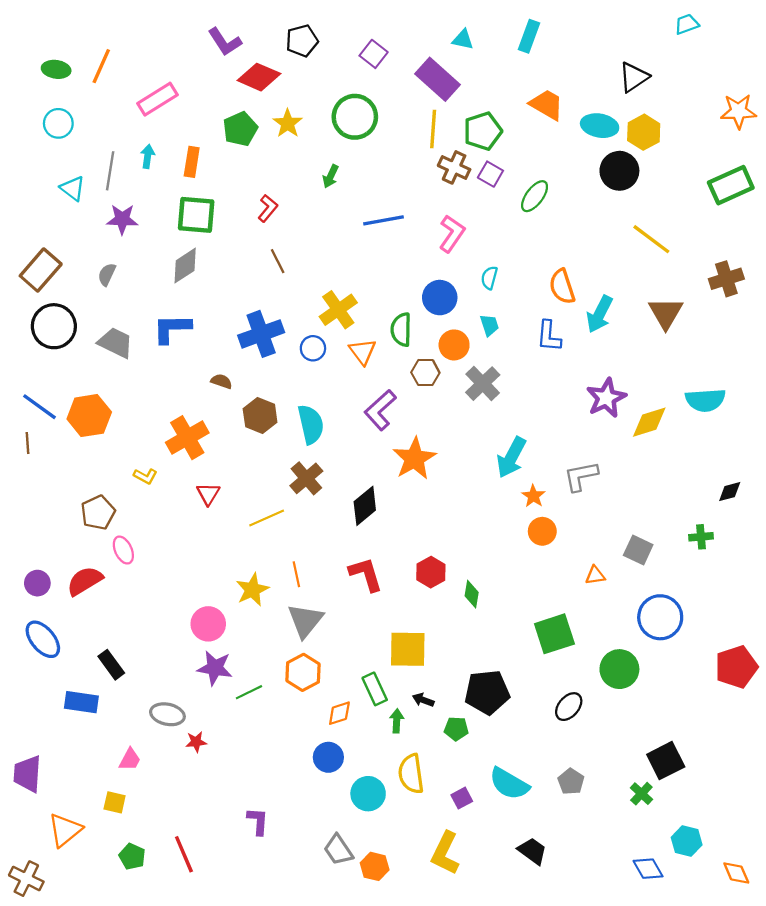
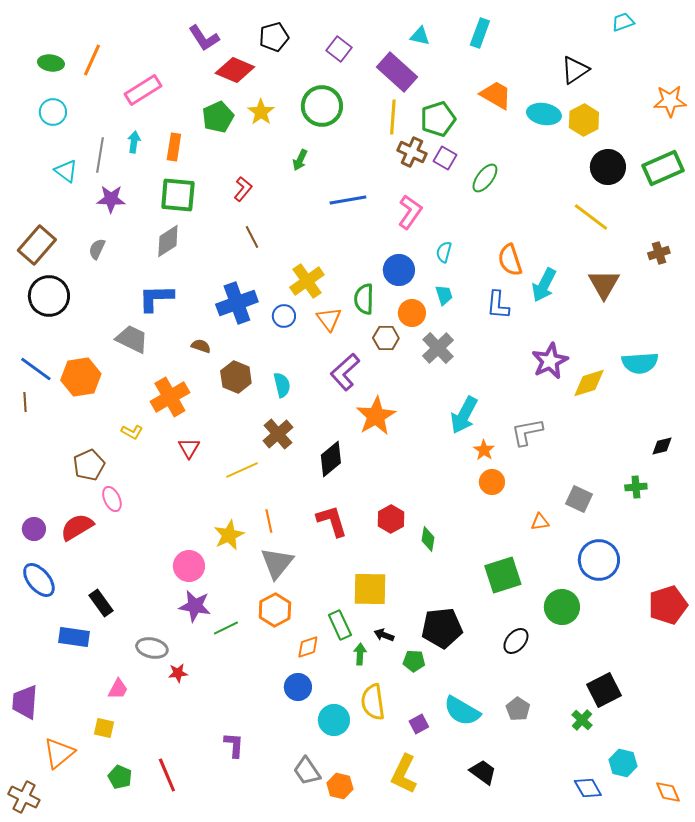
black circle: (619, 171) -> (608, 167), moved
brown cross: (726, 279) -> (659, 253), size x0.7
gray trapezoid: (116, 343) -> (132, 339), moved
cyan semicircle: (311, 424) -> (282, 385), size x0.7

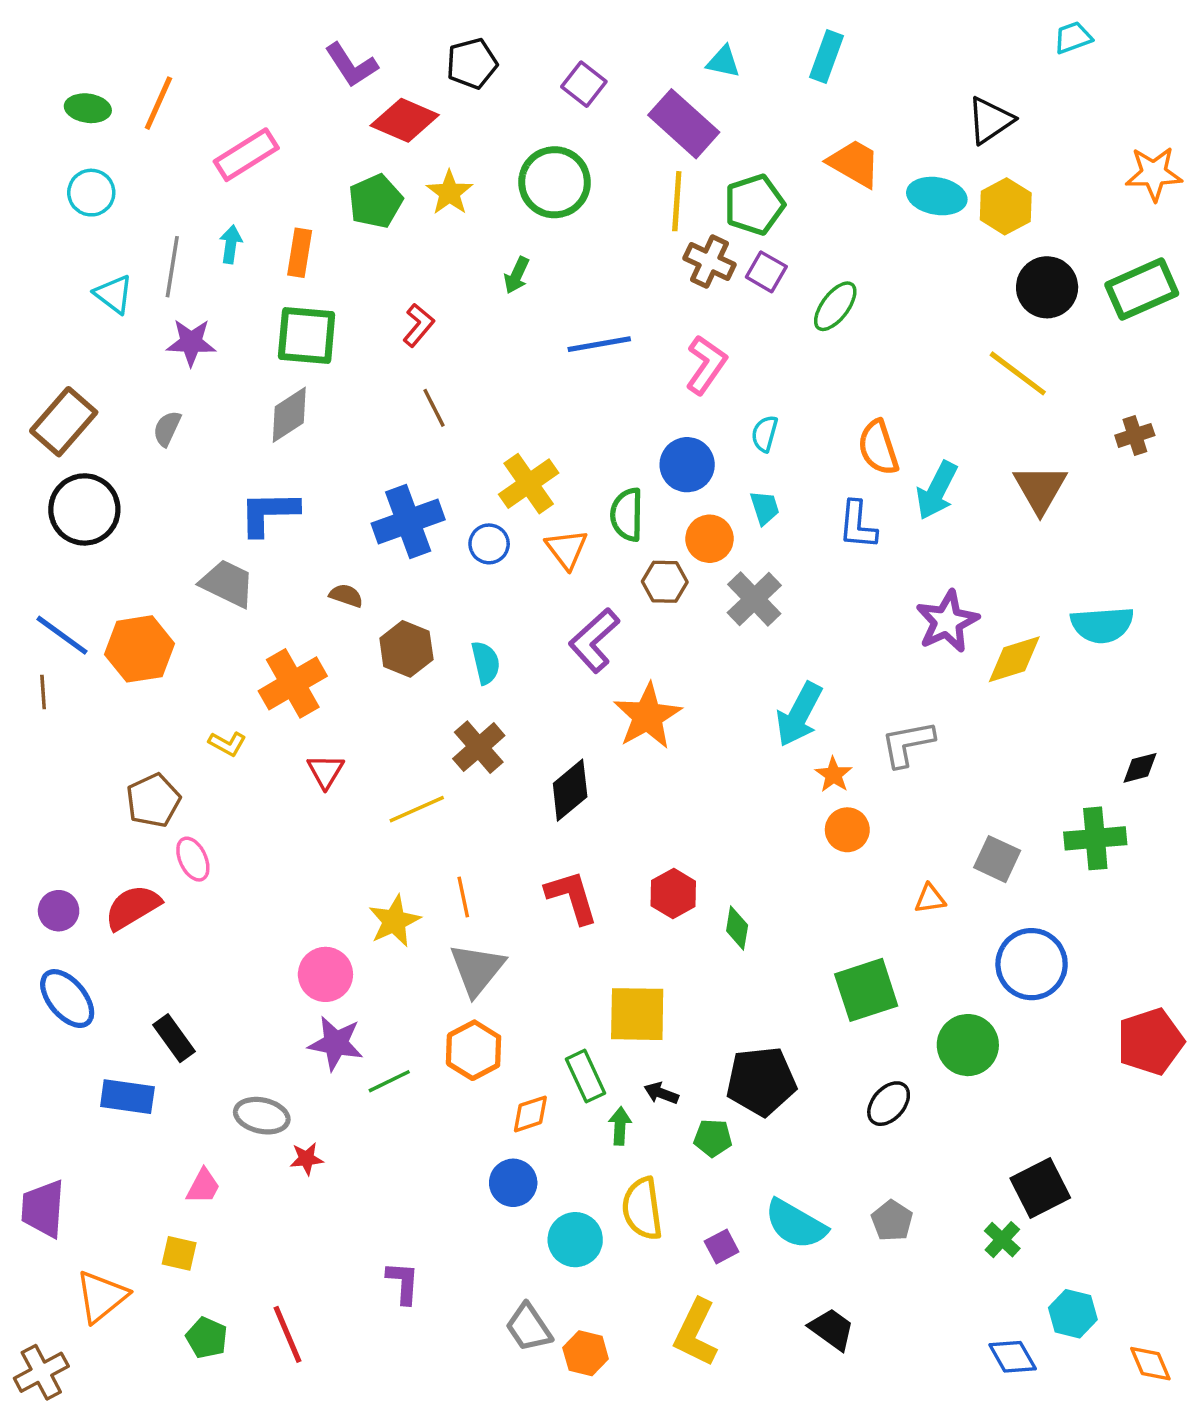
green cross: (636, 487) -> (1095, 838), size x1.6
brown cross: (24, 797) -> (41, 1372), turned 36

